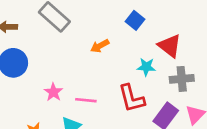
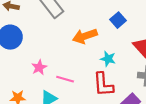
orange arrow: (100, 46) -> (85, 36), size x1.5
cyan star: (146, 67) -> (108, 59), moved

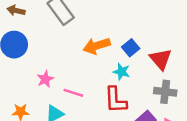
blue square: (118, 20) -> (131, 48), moved

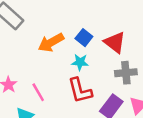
pink line: (73, 93) -> (38, 92), turned 54

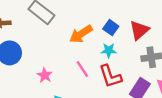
red triangle: (115, 42) -> (139, 30), turned 45
pink line: (38, 92) -> (82, 69), moved

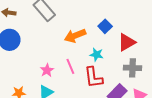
blue square: (111, 28) -> (105, 26), moved
pink star: (45, 75) -> (47, 70), moved

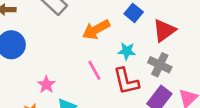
gray cross: (132, 68) -> (160, 65), moved, turned 30
pink star: (47, 70) -> (46, 85), moved

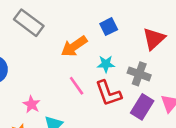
blue square: (134, 13) -> (109, 27), turned 30
red triangle: (164, 31) -> (154, 39), moved

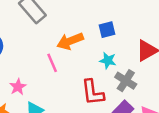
cyan star: (106, 64) -> (108, 61), moved
pink line: (77, 86) -> (52, 63), moved

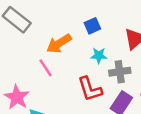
gray cross: (126, 81) -> (120, 72), turned -30
pink star: (18, 87) -> (17, 97), size x1.5

